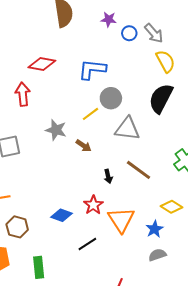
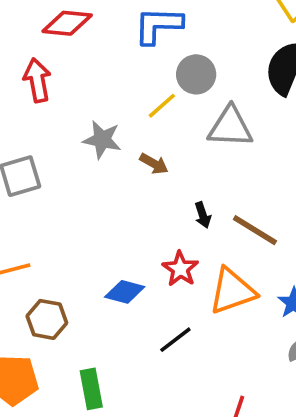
brown line: (139, 170) -> (255, 230), moved
orange triangle: (121, 220) -> (232, 291), turned 48

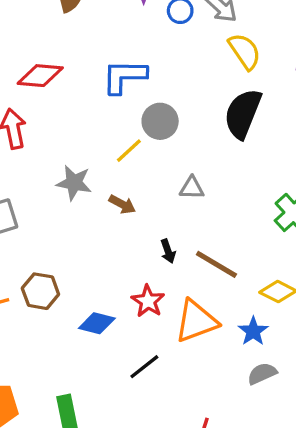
gray triangle: (230, 127) -> (192, 188), moved, size x0.6
brown hexagon: (47, 319) -> (40, 291), moved

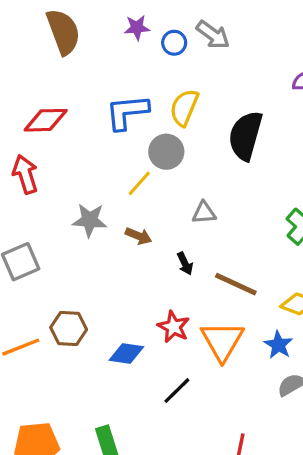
yellow semicircle: (245, 51) -> (184, 108), moved, turned -117
black arrow: (168, 251) -> (185, 264), moved
orange triangle: (196, 321) -> (222, 341), turned -33

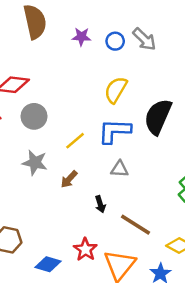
purple star: (137, 28) -> (81, 37), moved
blue L-shape: (127, 112) -> (114, 131), moved
gray circle: (166, 152) -> (34, 116), moved
brown arrow: (138, 236) -> (69, 179), turned 102

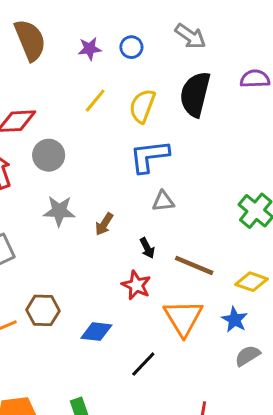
gray arrow: (144, 39) -> (190, 36), moved
black semicircle: (158, 117) -> (195, 94), moved
yellow line: (75, 141) -> (95, 101), moved
red star: (85, 249) -> (136, 285), moved

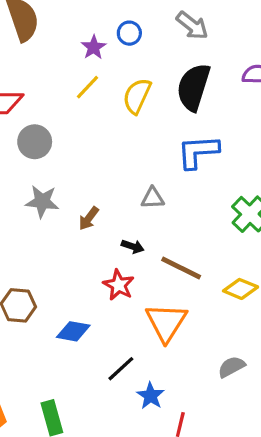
purple star: (90, 49) -> (94, 47), moved, turned -30
blue L-shape: (149, 156) -> (198, 152), moved
black arrow: (147, 248) -> (133, 246), turned -48
blue star: (235, 320) -> (151, 396), moved

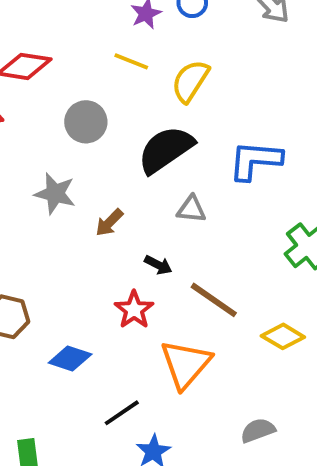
yellow line: (88, 87) -> (131, 61), turned 60
black semicircle: (193, 87) -> (166, 149), moved, turned 30
gray circle: (35, 142) -> (86, 122), moved

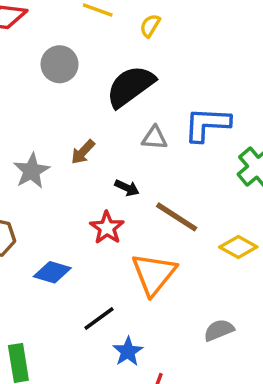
yellow semicircle: (190, 81) -> (150, 26), size x0.6
blue L-shape: (255, 160) -> (207, 124), moved
gray star: (55, 194) -> (32, 171), moved, turned 30

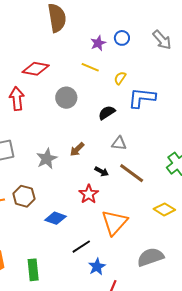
black semicircle: (130, 86) -> (107, 113), size x0.6
blue L-shape: (207, 124) -> (142, 98), moved
brown line: (177, 217) -> (132, 173), moved
gray semicircle: (219, 330) -> (150, 257), size x1.5

